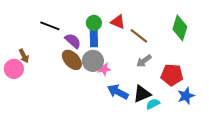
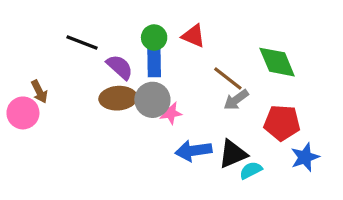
green diamond: (180, 28) -> (277, 62), moved, turned -40
brown line: (139, 36) -> (228, 78), moved
brown ellipse: (72, 60) -> (118, 98), turned -50
blue arrow: (118, 92) -> (193, 151), turned -35

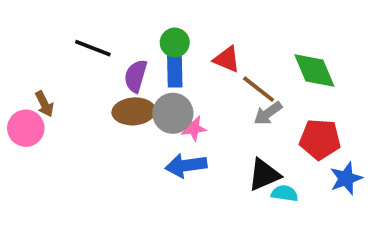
red triangle: (193, 36) -> (227, 59), moved
purple semicircle: (120, 67) -> (136, 76), turned -116
blue arrow: (193, 151) -> (186, 165), moved
cyan semicircle: (251, 170) -> (285, 193), turned 35

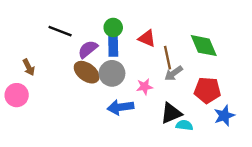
purple semicircle: (136, 76) -> (88, 49), turned 35
brown line: (259, 89) -> (168, 58), turned 40
brown ellipse: (134, 111) -> (87, 72), turned 40
pink circle: (26, 128) -> (17, 95), moved
pink star: (193, 128) -> (145, 87), moved

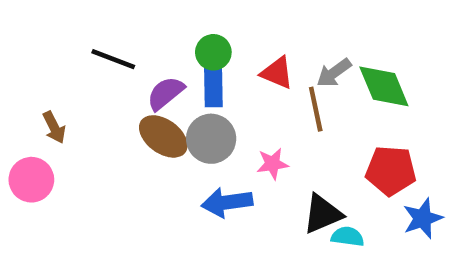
gray arrow: (174, 73) -> (334, 73), moved

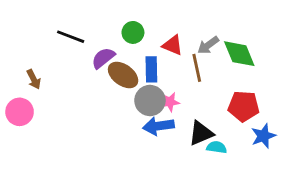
blue rectangle: (213, 86) -> (151, 69), moved
brown ellipse: (163, 136) -> (123, 75), moved
gray circle: (211, 139) -> (150, 101), moved
blue arrow: (227, 202) -> (158, 126), moved

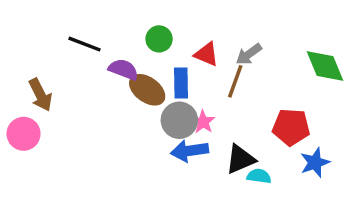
green diamond: (239, 54) -> (325, 66), moved
purple semicircle: (103, 58) -> (123, 69), turned 60
brown line: (197, 68) -> (235, 81), turned 32
brown arrow: (34, 79) -> (40, 95), size x1.4
pink star: (170, 102) -> (203, 122), turned -30

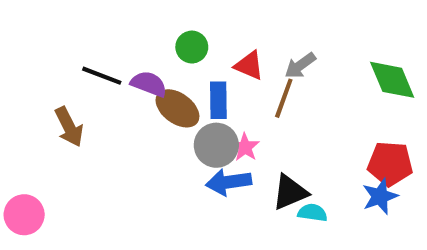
black line: (85, 44) -> (102, 76), moved
brown arrow: (40, 95) -> (69, 127), moved
red pentagon: (291, 127) -> (390, 164), moved
pink circle: (24, 134) -> (24, 215), moved

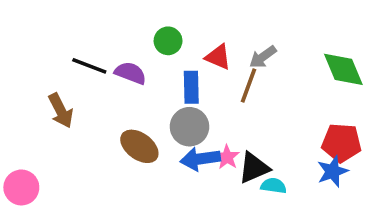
brown ellipse: (177, 108) -> (139, 146), moved
pink star: (245, 147) -> (227, 157), moved

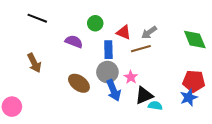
black line: (89, 66) -> (37, 18), moved
brown line: (249, 86) -> (141, 49), turned 54
pink star: (227, 157) -> (131, 77), moved
blue arrow: (200, 159) -> (114, 90), turned -105

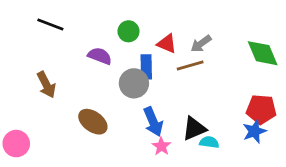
gray circle: (107, 72) -> (134, 83), moved
pink star: (131, 77) -> (161, 146), moved
brown ellipse: (79, 83) -> (93, 122), moved

